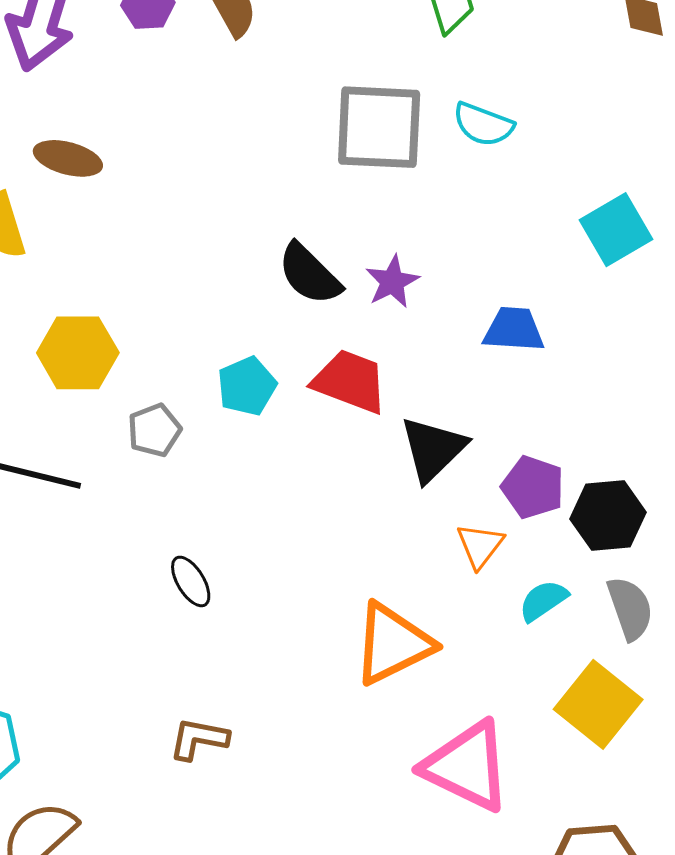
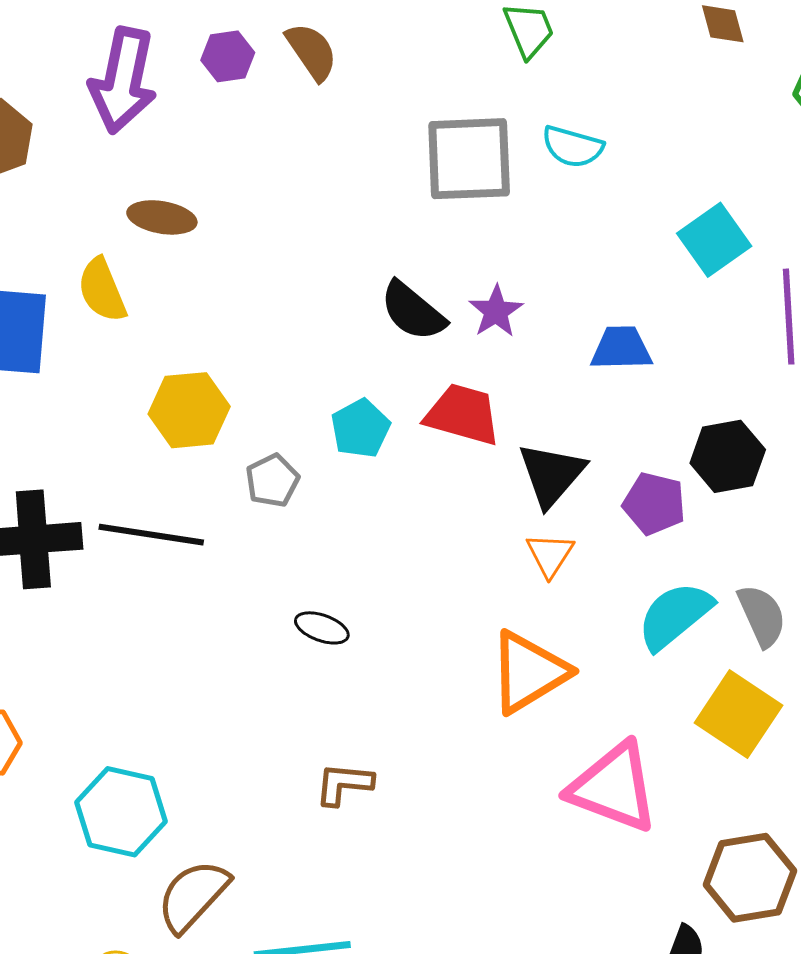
black hexagon: (608, 516) -> (728, 456), moved
orange triangle: (480, 546) -> (550, 555), moved
black ellipse: (191, 581) -> (322, 628), turned -34
cyan semicircle: (543, 601) -> (675, 616), size x1.6

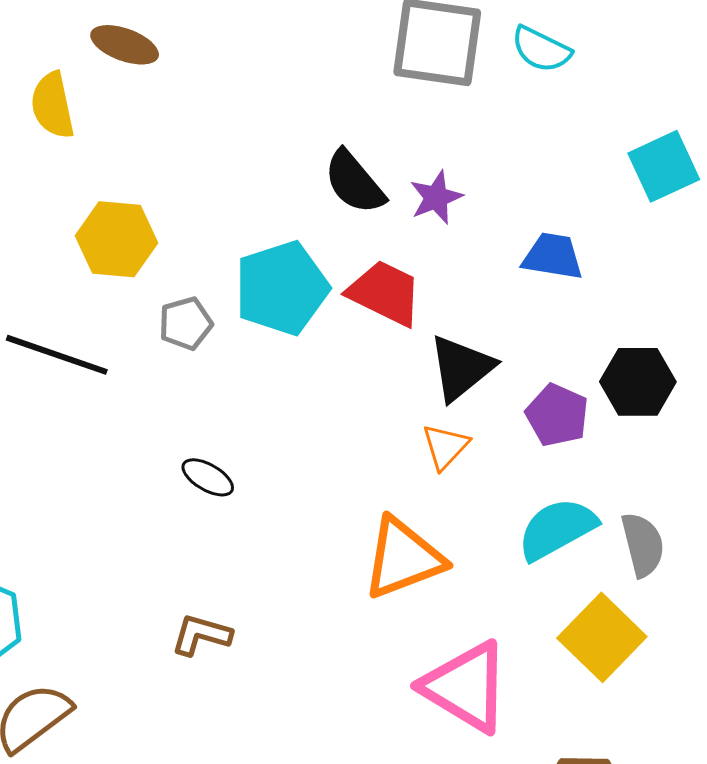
cyan pentagon: (360, 428) -> (282, 288), size x1.6

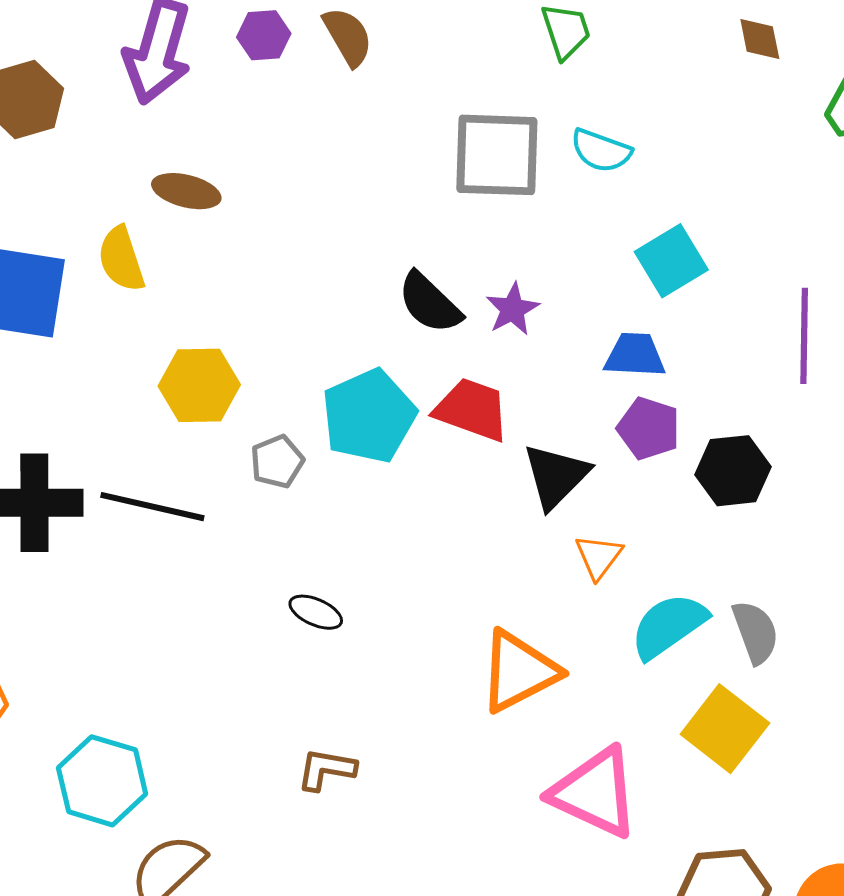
cyan square: (664, 166) -> (671, 261), moved
purple pentagon: (557, 415) -> (649, 428), moved
orange triangle: (445, 447) -> (599, 557), moved

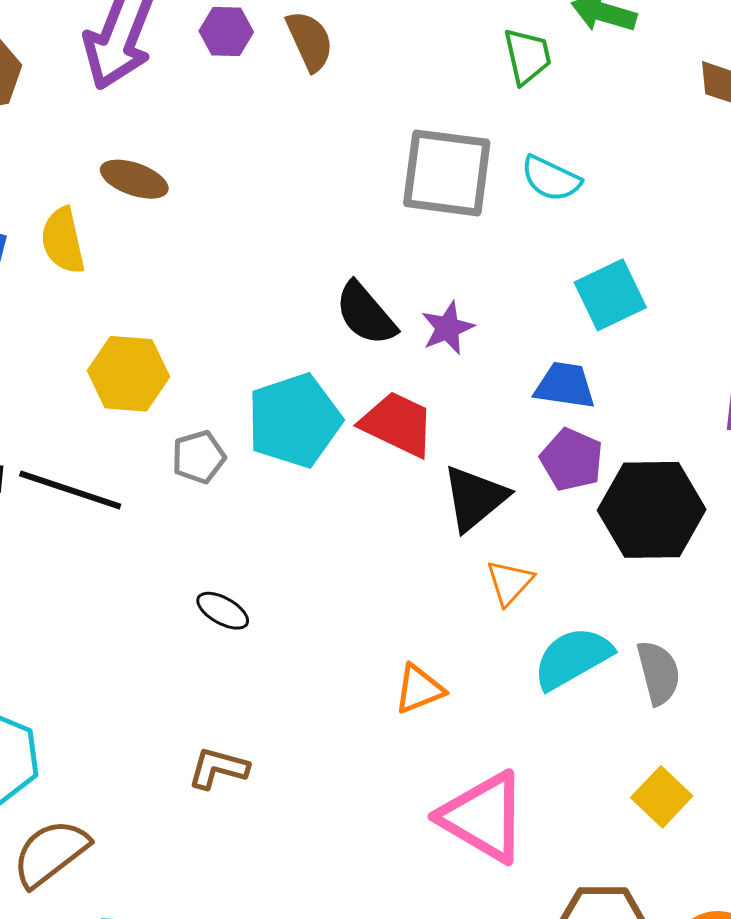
black hexagon: (733, 471) -> (652, 510), size x1.4
orange triangle: (519, 671) -> (419, 689), size x0.6
yellow square: (725, 729) -> (662, 797), moved, size x0.7

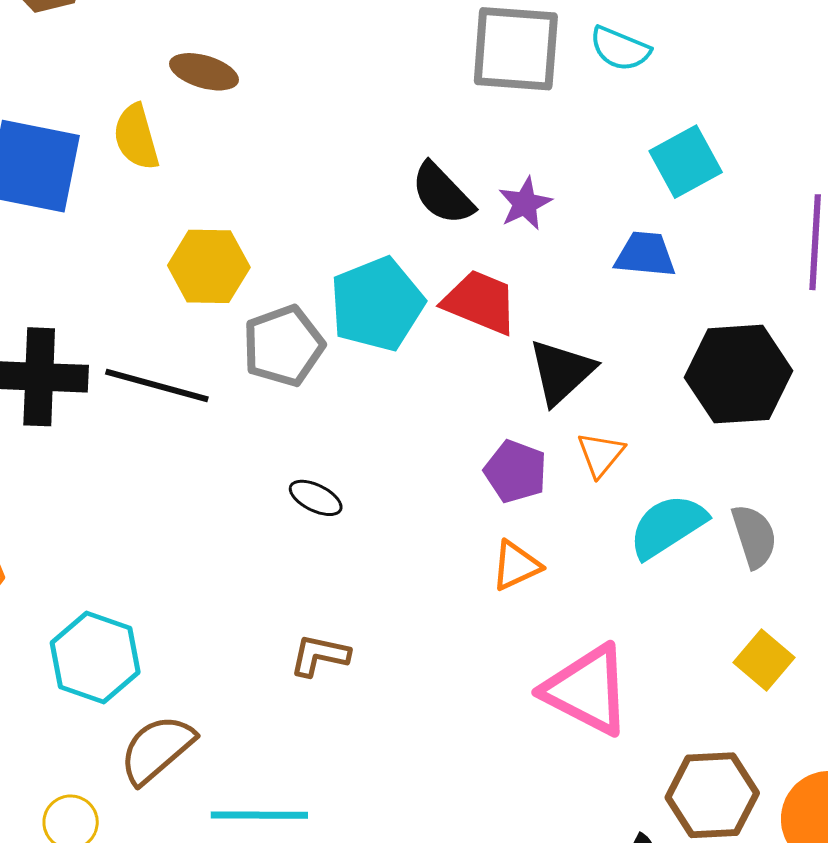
gray pentagon: (199, 457) -> (283, 346), size x1.5
purple pentagon: (572, 460) -> (516, 471), moved

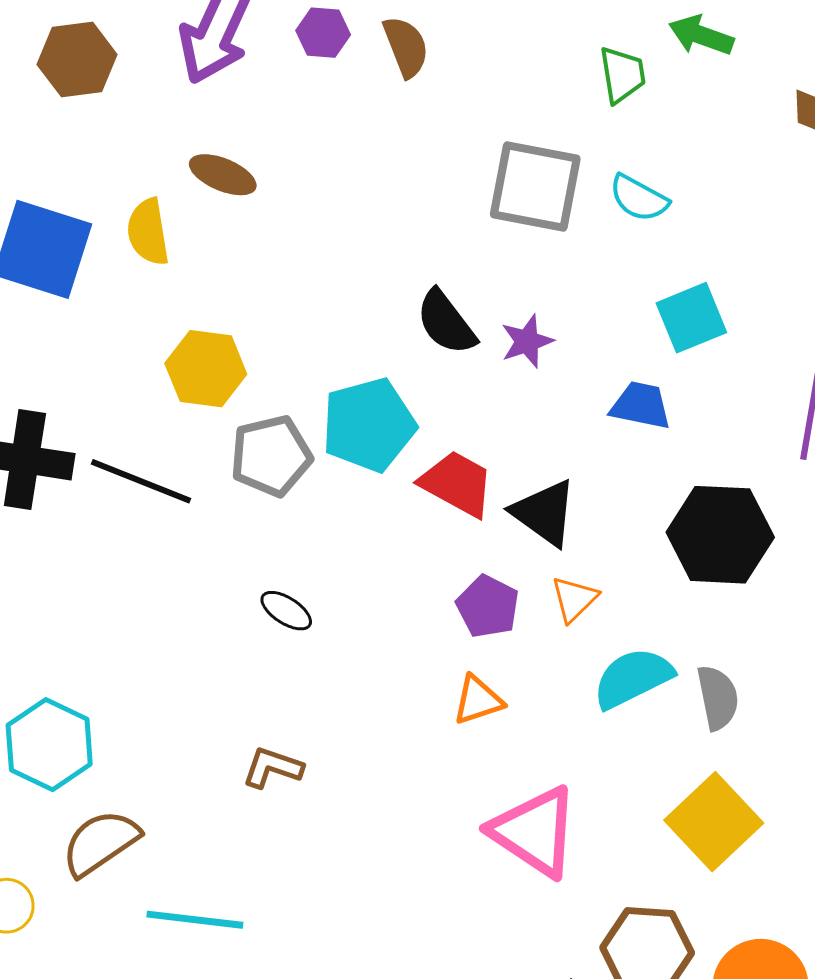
red trapezoid: (480, 302) -> (457, 484), moved
black triangle: (561, 372) -> (544, 513), turned -48
yellow square: (764, 660) -> (714, 822), size x1.6

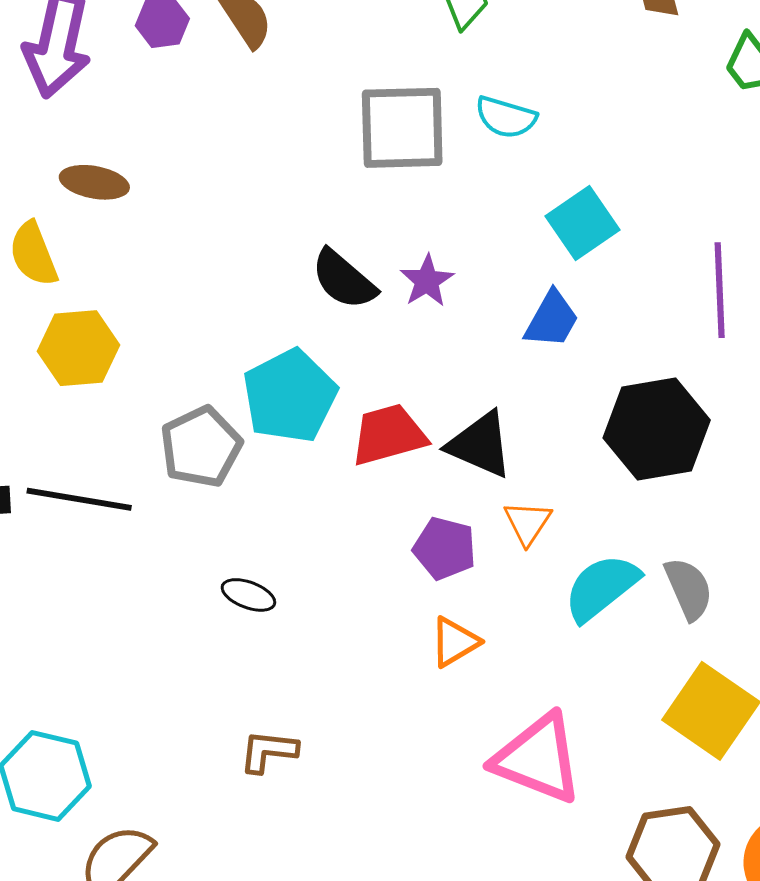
yellow hexagon: (206, 369) -> (79, 348), moved
blue trapezoid: (641, 405) -> (552, 319), turned 120
red trapezoid: (457, 484) -> (389, 435), turned -32

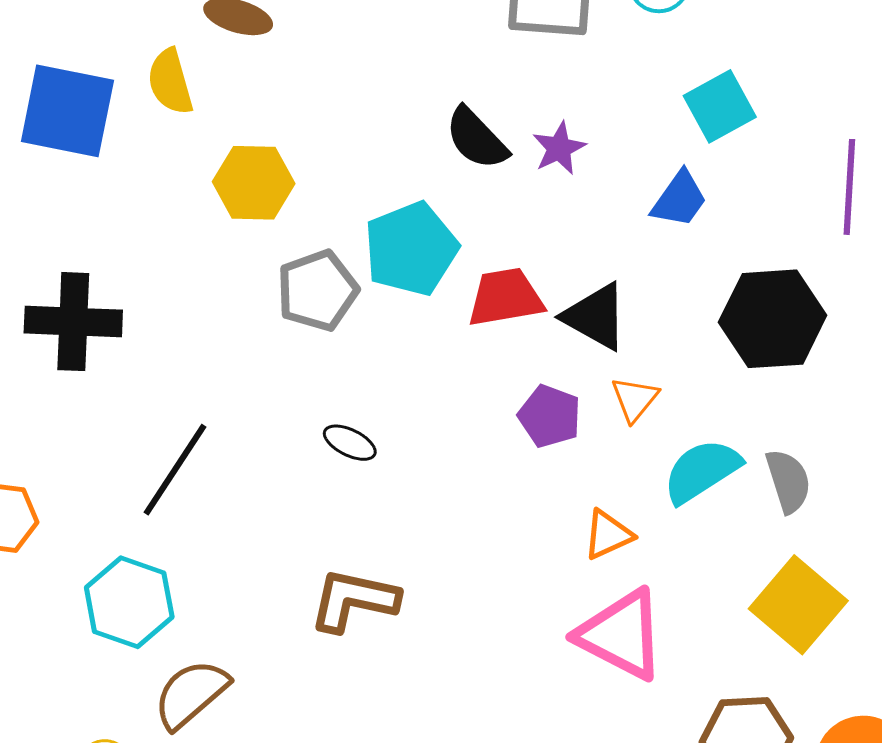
yellow hexagon: (79, 348) -> (254, 183), moved
black line: (79, 499) -> (175, 470), moved, turned -72
orange triangle: (455, 642) -> (608, 535), moved
brown L-shape: (268, 751) -> (354, 600), size x1.5

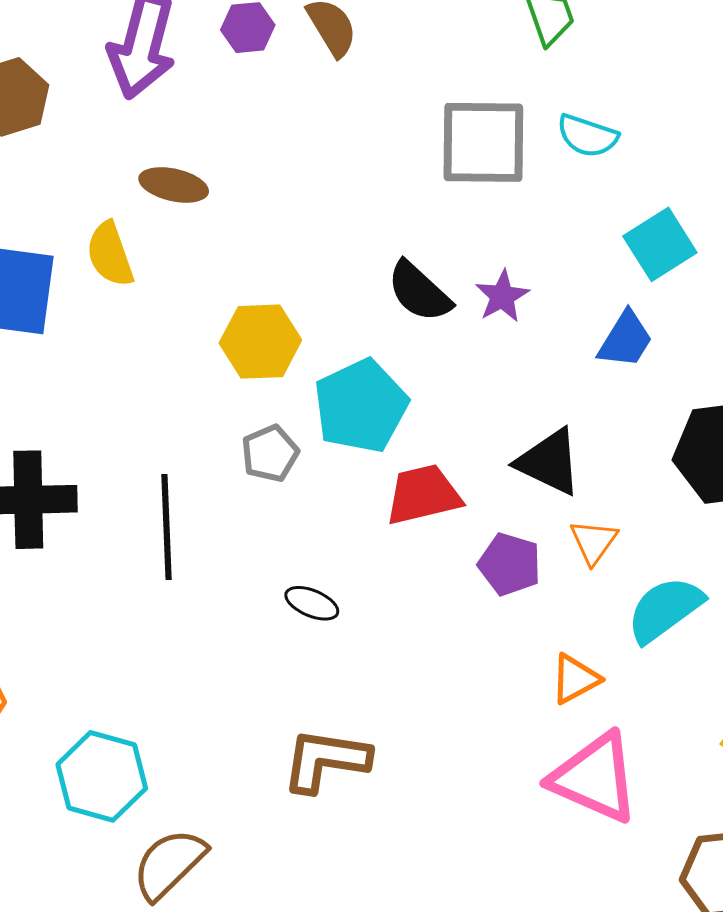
yellow hexagon: (254, 183) -> (260, 342), moved
gray pentagon: (317, 291) -> (270, 453), size x0.7
red trapezoid: (505, 297) -> (423, 495), moved
black line: (175, 470) -> (166, 527), moved, turned -32

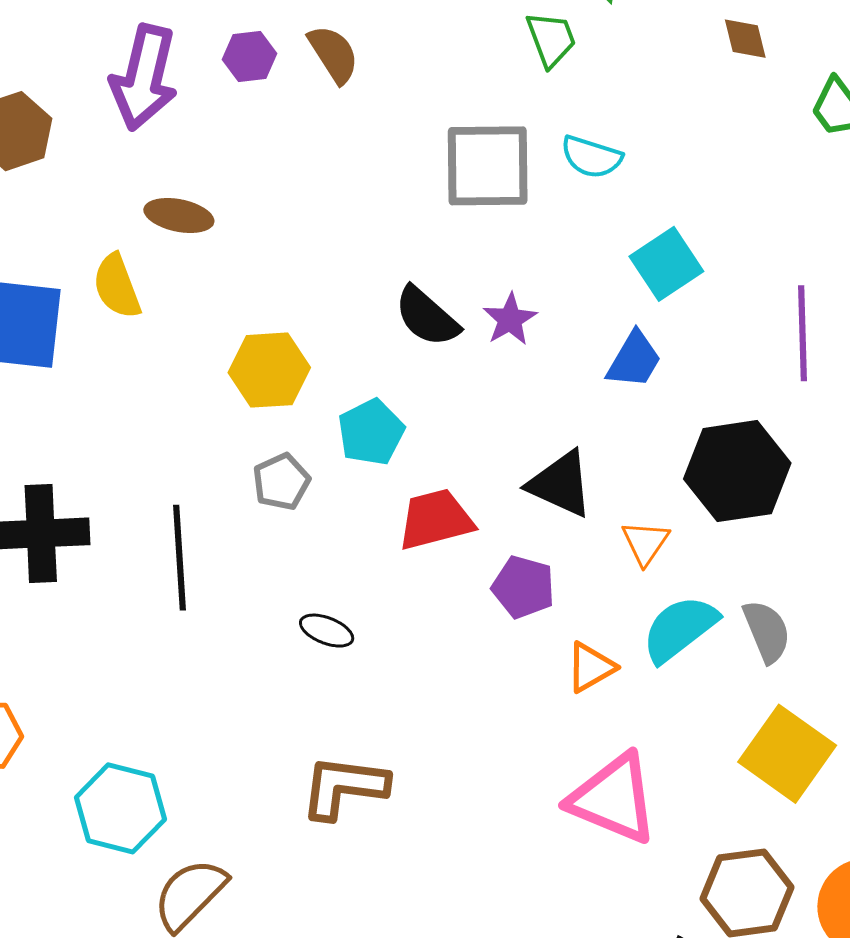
cyan pentagon: (361, 406) -> (371, 432), size x0.7
orange triangle: (594, 542) -> (645, 543), moved
orange triangle: (575, 679) -> (591, 667), moved

